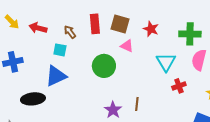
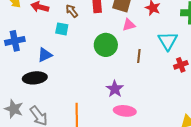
pink triangle: (127, 46) -> (129, 25), turned -40
blue triangle: (56, 76) -> (45, 55), moved, size x0.7
brown line: (137, 104) -> (139, 56), moved

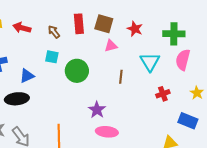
cyan square: (62, 29) -> (52, 57), moved
green circle: (106, 45) -> (77, 71), moved
red cross: (181, 65) -> (163, 94), moved

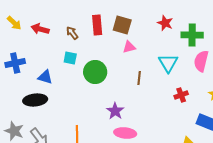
red star: (135, 29) -> (165, 23), moved
blue triangle: (27, 76) -> (45, 77), turned 42

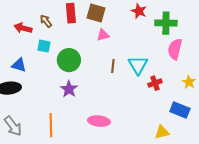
red arrow: (40, 29) -> (23, 28), moved
cyan triangle: (168, 63) -> (138, 65), moved
purple star: (115, 111) -> (69, 89), moved

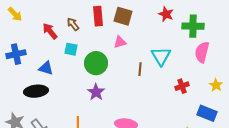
red arrow: (23, 28) -> (50, 31), turned 36
pink triangle: (103, 35) -> (120, 42), moved
cyan triangle: (138, 65) -> (161, 56), moved

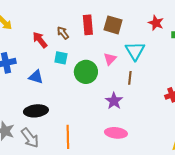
pink triangle: (120, 42) -> (110, 59), moved, turned -32
cyan triangle: (161, 56) -> (135, 51), moved
black ellipse: (36, 91) -> (36, 111), moved
purple star: (96, 92) -> (114, 101), moved

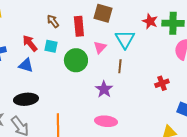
red star: (156, 23) -> (150, 21), moved
red rectangle: (88, 25) -> (79, 26), moved
red arrow: (40, 40) -> (30, 43), moved

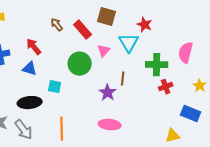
red star: (150, 21) -> (145, 25), moved
green cross: (173, 23) -> (157, 65), moved
red rectangle: (79, 26) -> (83, 30), turned -36
cyan square: (51, 46) -> (55, 87), moved
brown line: (120, 66) -> (123, 79), moved

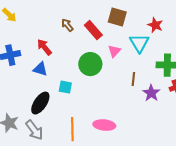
purple star: (108, 93) -> (151, 93), moved
black ellipse: (30, 103) -> (40, 103), turned -50
pink ellipse: (110, 125) -> (104, 125), moved

